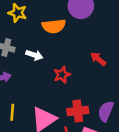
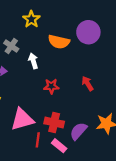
white arrow: (34, 55) -> (33, 61), turned -144

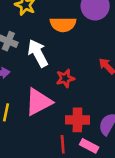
white arrow: (33, 61) -> (38, 53), size x1.5
pink triangle: (22, 119) -> (39, 102), moved

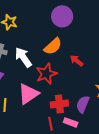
orange semicircle: (63, 24) -> (53, 46), moved, turned -36
red star: (65, 78) -> (46, 74), size x1.5

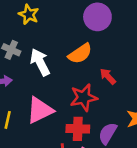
red star: (46, 74) -> (84, 98), moved

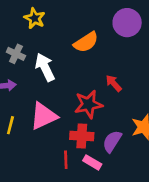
purple circle: (97, 17) -> (127, 23), moved
orange semicircle: (80, 54) -> (86, 42), moved

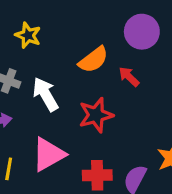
red arrow: (114, 83) -> (129, 77), moved
red star: (88, 104) -> (96, 115), moved

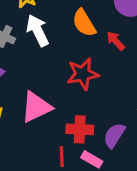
orange semicircle: (93, 60) -> (84, 23), turned 92
white arrow: (45, 94) -> (38, 30), moved

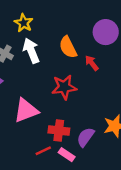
red line: (62, 156) -> (43, 151), turned 63

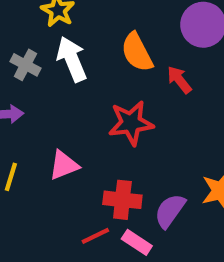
pink triangle: (26, 111) -> (64, 165), size x0.7

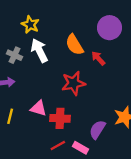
pink triangle: (64, 165) -> (38, 108), turned 42
red cross: (122, 200) -> (60, 118), moved

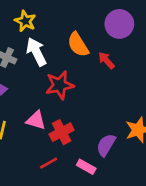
red star: (73, 83) -> (60, 85), moved
red cross: (60, 118) -> (62, 132), turned -30
red line: (58, 146) -> (49, 163), moved

